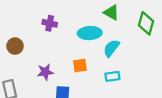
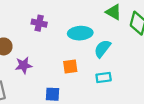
green triangle: (111, 12) -> (114, 12), moved
purple star: (45, 72) -> (24, 65), moved

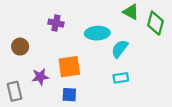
purple star: (24, 65) -> (40, 77), moved
orange square: (70, 66) -> (69, 67), moved, size x1.5

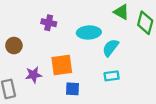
blue square: (69, 95) -> (73, 89), moved

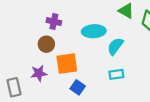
brown circle: (14, 46) -> (46, 44), moved
blue square: (73, 89) -> (78, 87), turned 32

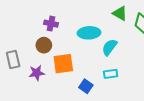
gray rectangle: (14, 87) -> (13, 60), moved
blue square: (78, 87) -> (86, 86), moved

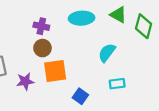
cyan ellipse: (89, 33) -> (82, 18), moved
brown circle: (44, 45) -> (42, 48), moved
cyan rectangle: (111, 74) -> (117, 84), moved

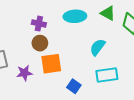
cyan rectangle: (117, 84) -> (107, 75), size x1.5

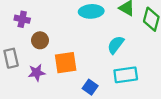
purple cross: (39, 24) -> (22, 19), moved
brown circle: (40, 43) -> (40, 40), moved

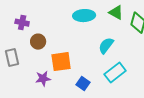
purple star: (37, 73) -> (43, 79), moved
cyan rectangle: (126, 75) -> (115, 73), turned -30

